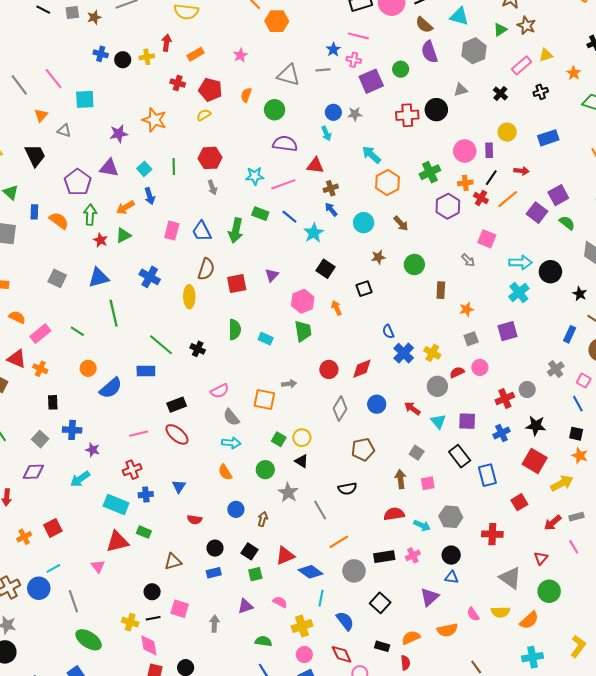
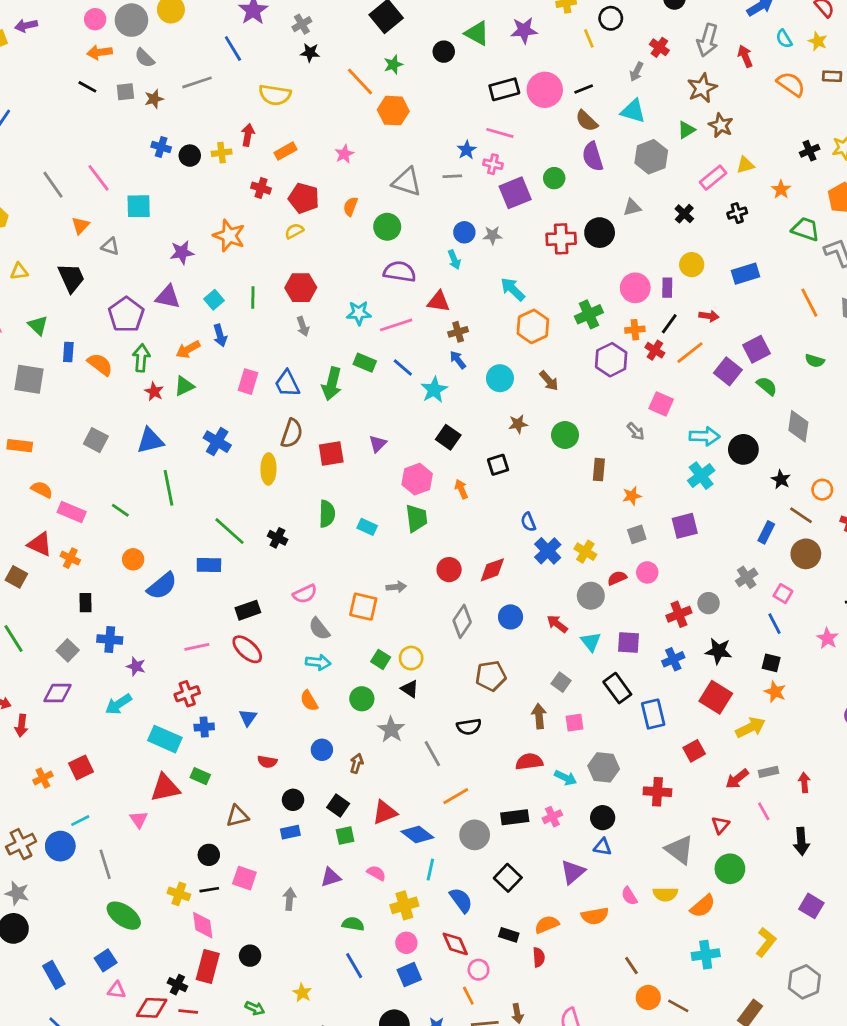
pink rectangle: (40, 334) -> (72, 512), turned 60

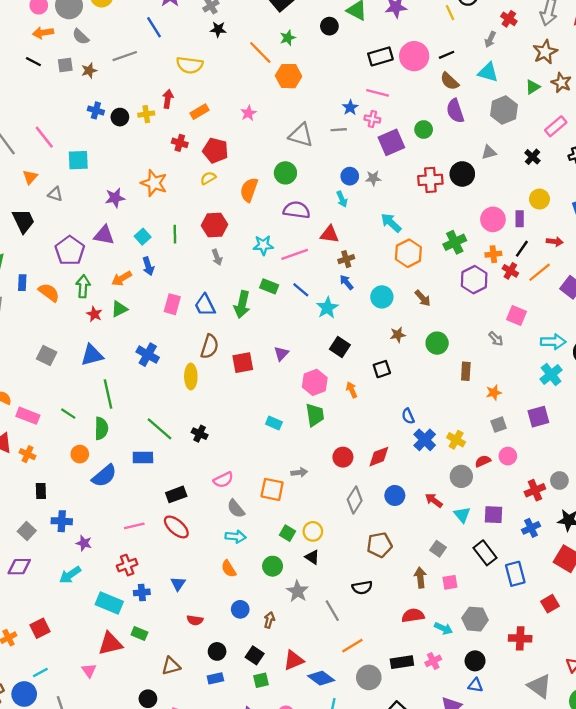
orange semicircle: (350, 206) -> (249, 190), moved, size x1.5
green semicircle: (327, 514) -> (101, 428), moved

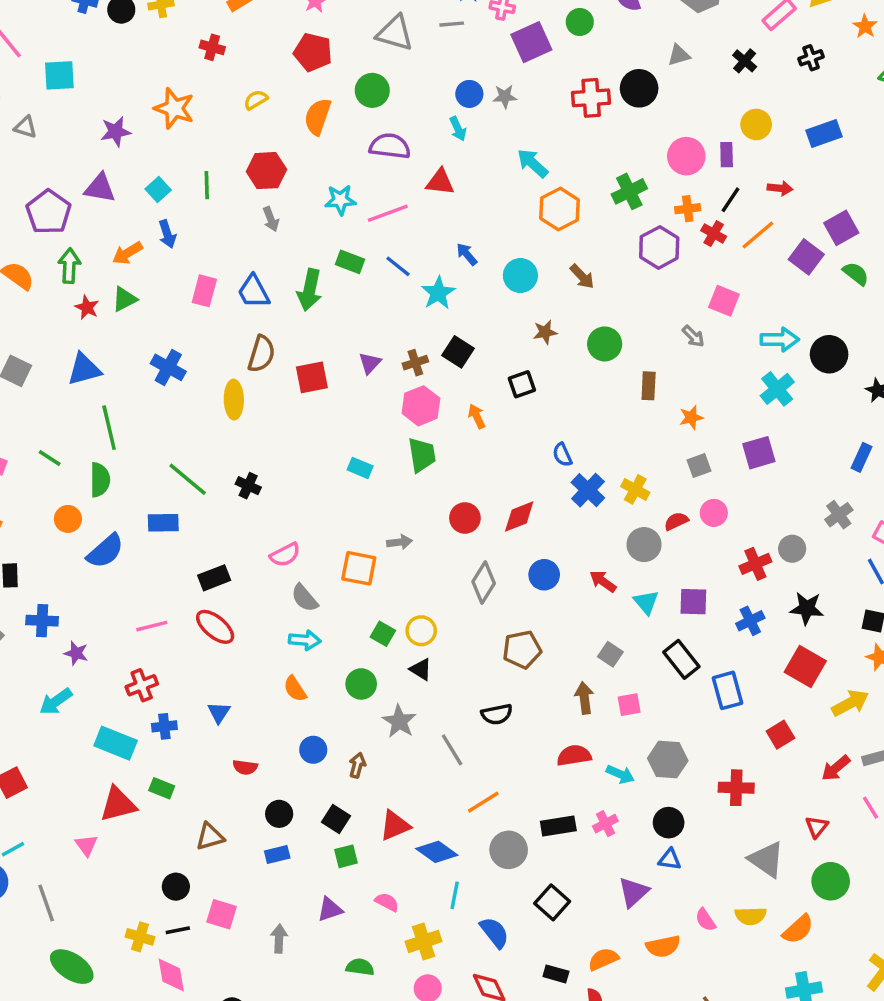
red pentagon: (215, 151) -> (313, 52), moved
brown cross: (346, 259) -> (415, 363), moved

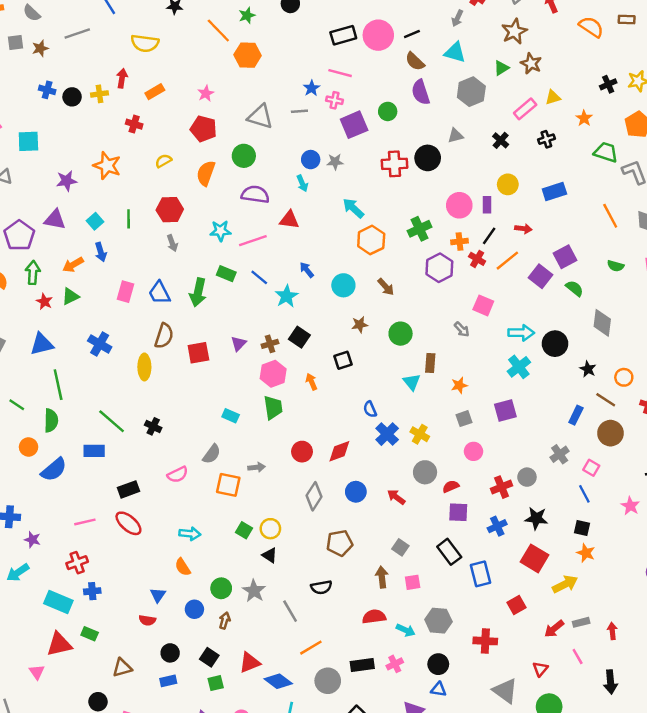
red semicircle: (676, 521) -> (451, 486), moved
gray semicircle: (305, 598) -> (212, 454), moved, turned -105
cyan triangle: (646, 602) -> (412, 382), moved
green circle: (361, 684) -> (221, 588), moved
blue triangle: (219, 712) -> (158, 595), moved

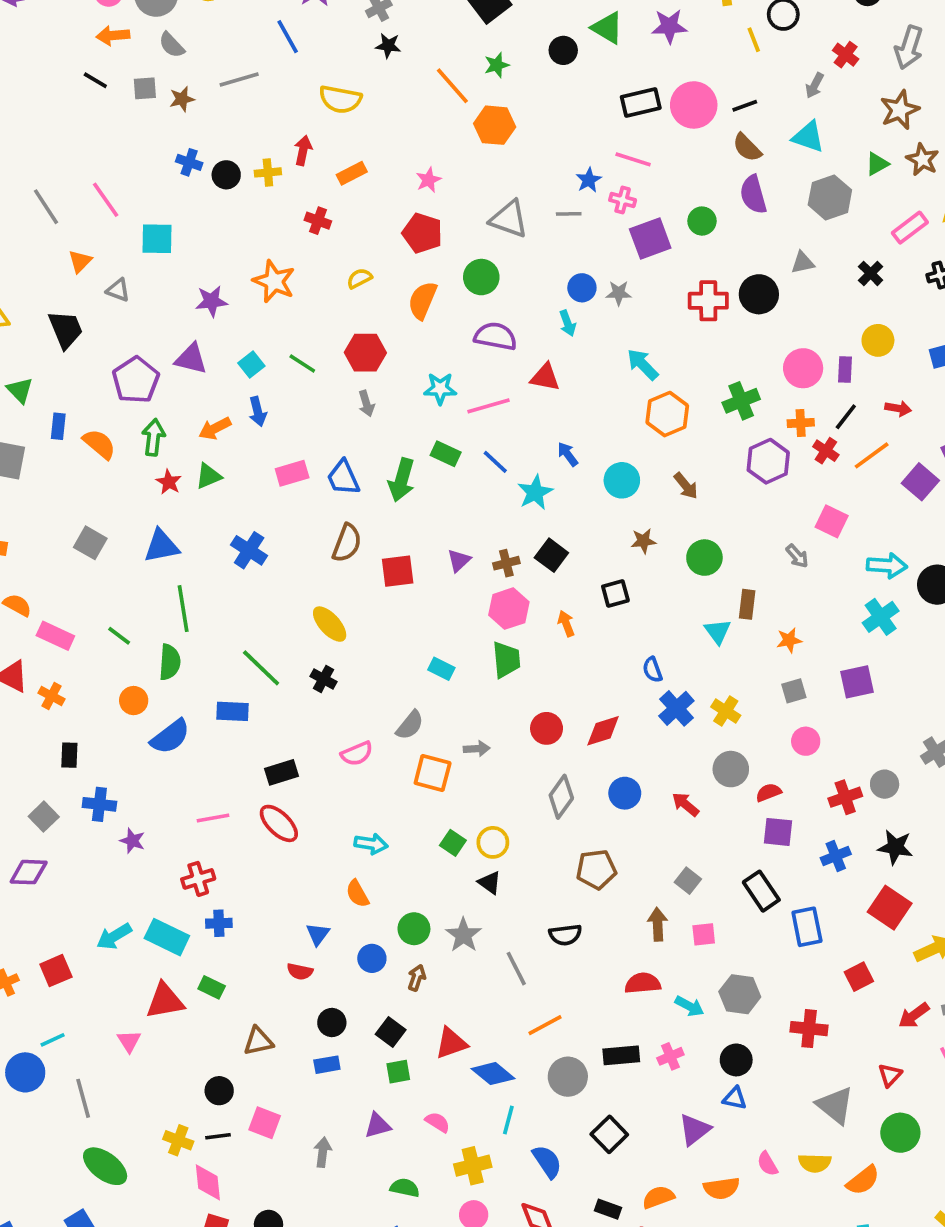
green line: (129, 219) -> (302, 363), turned -60
pink rectangle: (125, 292) -> (292, 473), turned 55
yellow ellipse: (144, 367) -> (330, 624), moved, turned -45
cyan arrow: (18, 573) -> (114, 936), moved

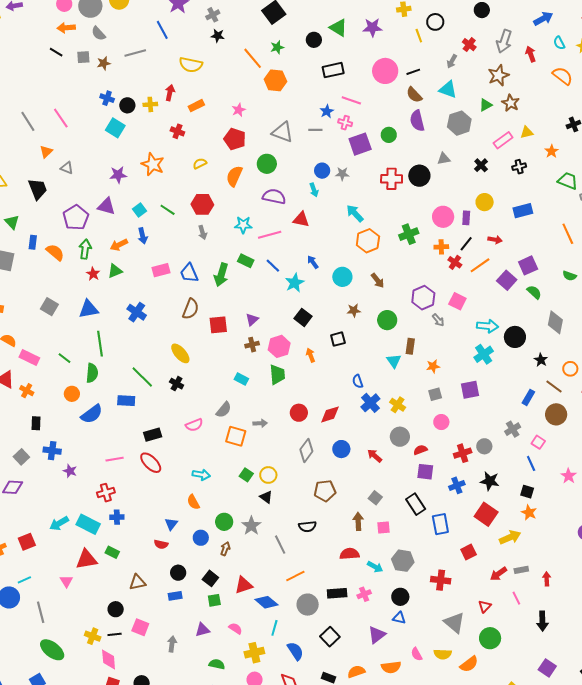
black rectangle: (641, 102) -> (333, 70), moved
cyan square: (157, 239) -> (115, 128), moved, turned 30
purple hexagon: (768, 461) -> (423, 298), moved
brown cross: (506, 563) -> (252, 345), moved

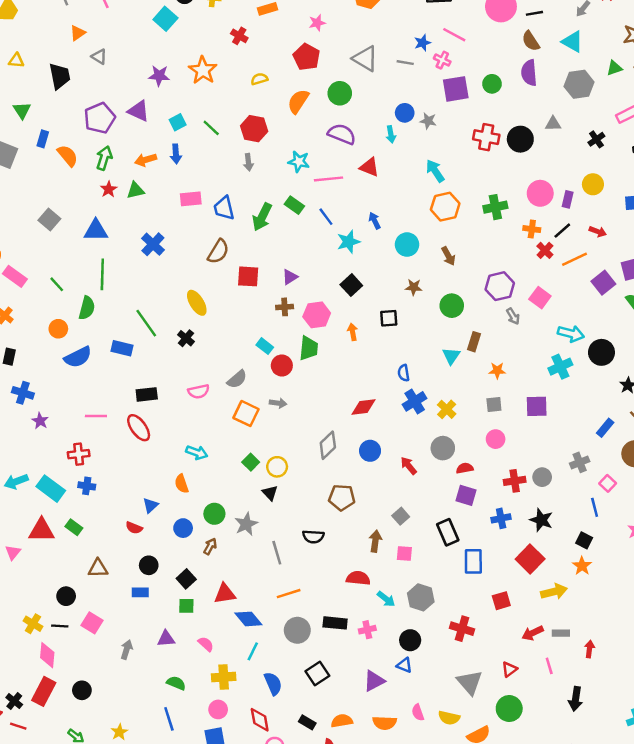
red circle: (299, 413) -> (282, 366), moved

